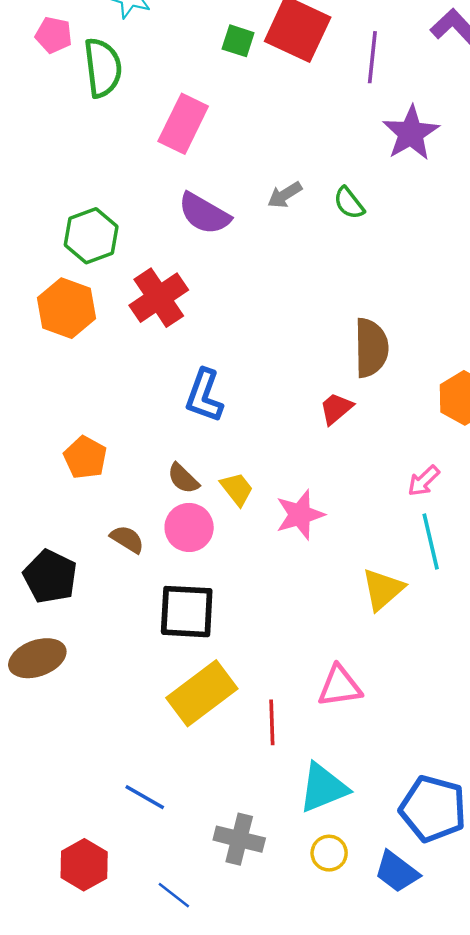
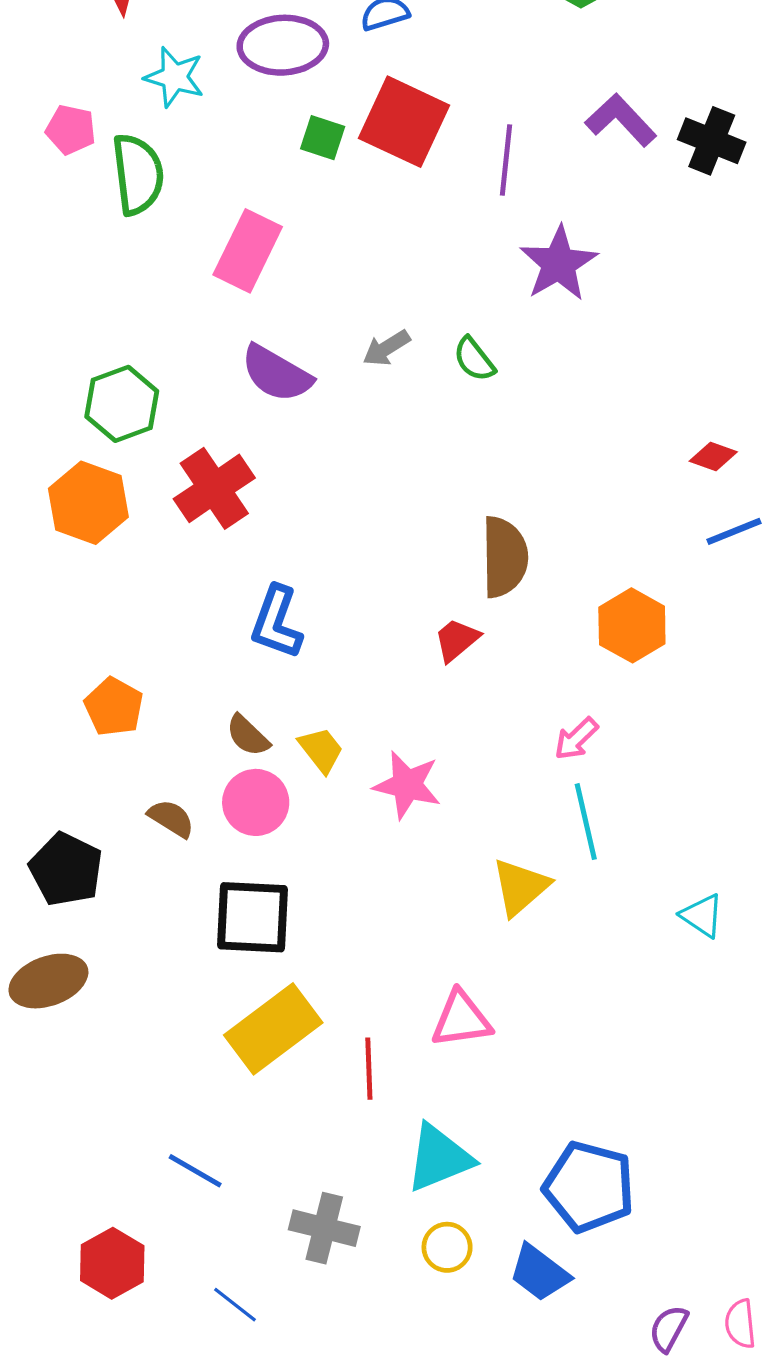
pink star: (300, 515) -> (407, 785), turned 30

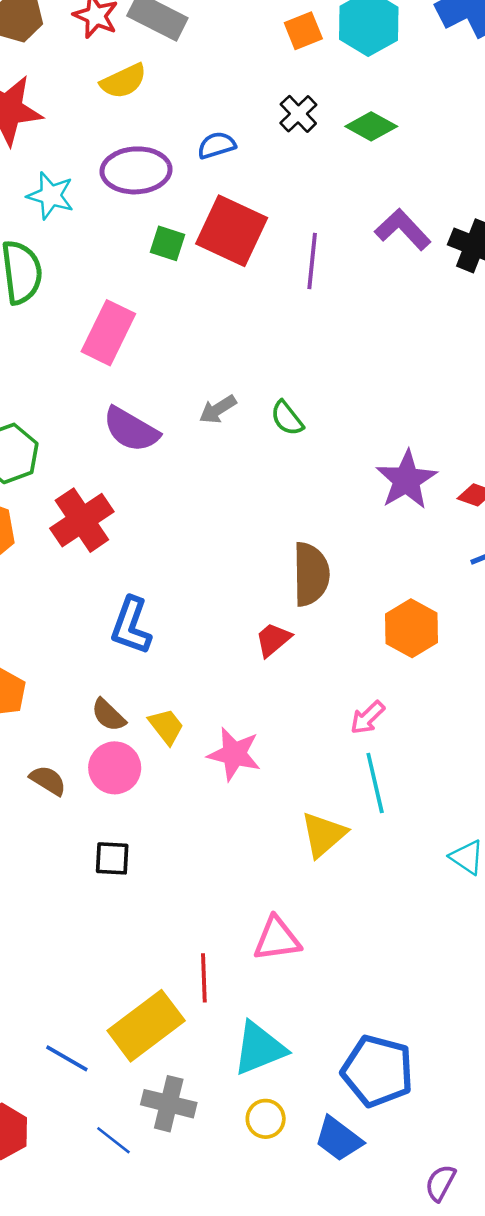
purple star: (559, 264) -> (406, 480), moved
black square: (253, 917) -> (112, 858), size x0.6
yellow rectangle: (273, 1029) -> (146, 1026), moved
blue line: (235, 1305) -> (113, 1140), moved

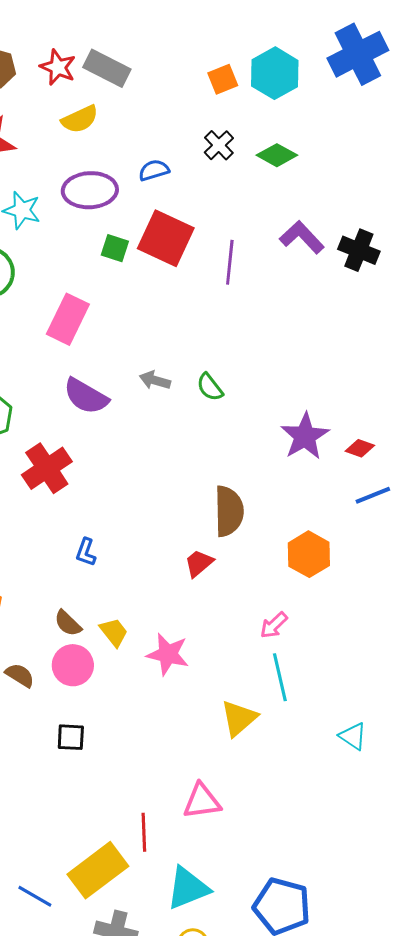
gray arrow: (218, 409) -> (155, 380), turned 48
blue L-shape: (131, 626) -> (86, 552), size x0.6

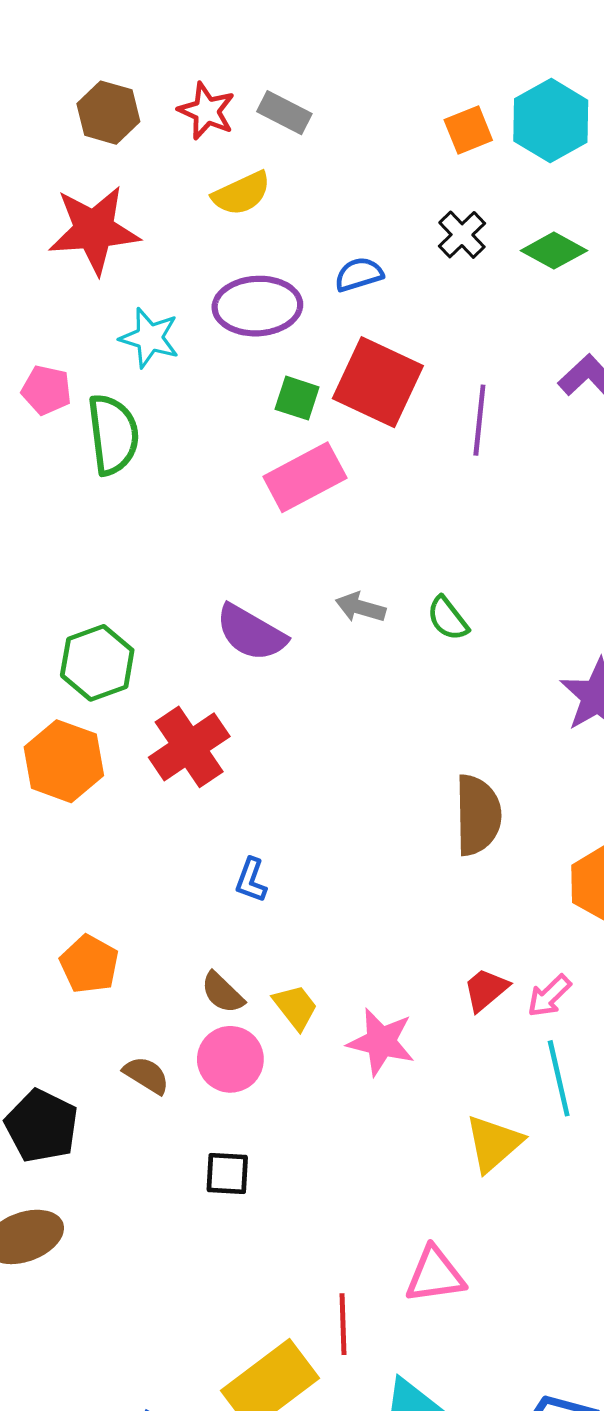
gray rectangle: (107, 68) -> (284, 113), size x0.7
pink rectangle: (68, 319) -> (305, 477), moved, turned 36
red trapezoid: (199, 563) -> (486, 990), moved

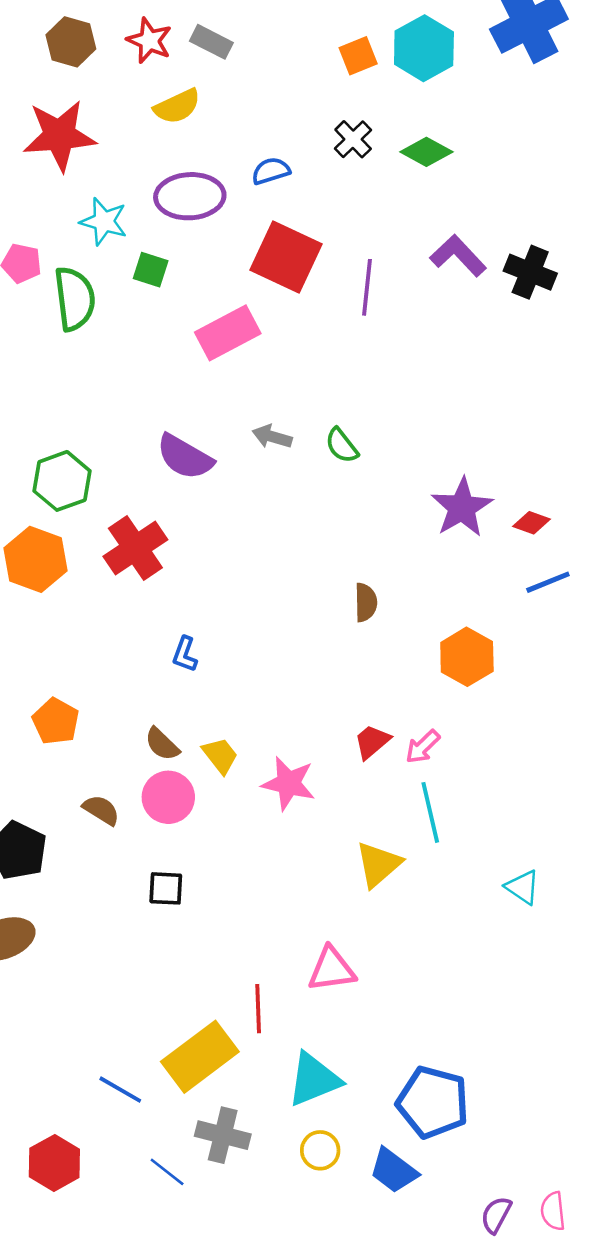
green square: (297, 398) -> (151, 270), moved
brown semicircle: (478, 815) -> (366, 602), size x0.6

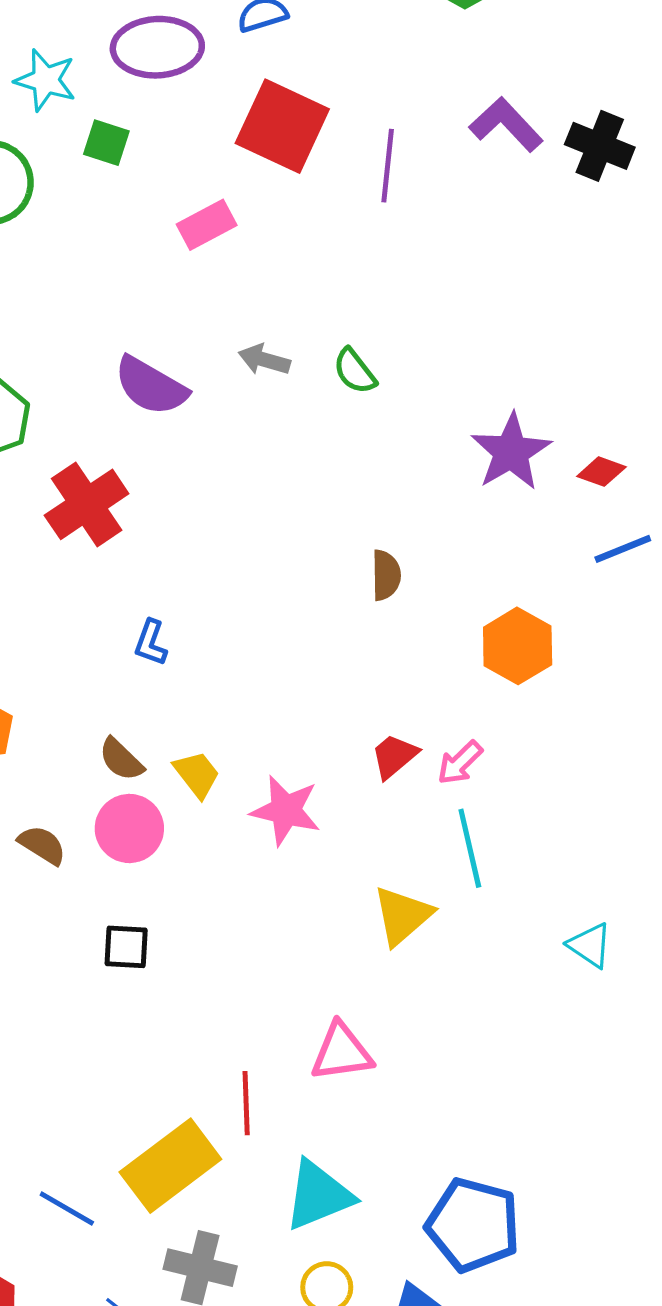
pink rectangle: (228, 333) -> (207, 225), size x0.7

